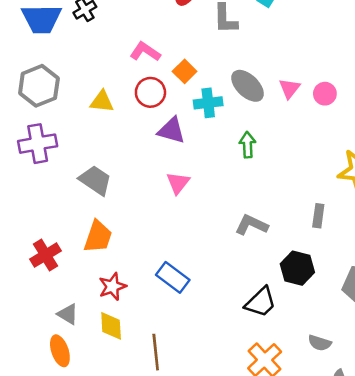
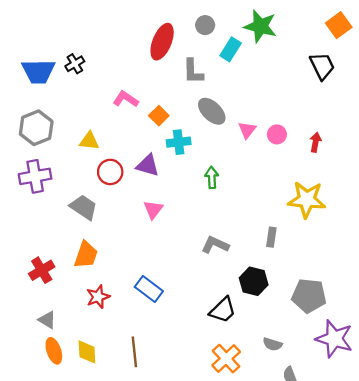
gray ellipse: (248, 86) -> (212, 111), moved
red circle: (150, 92) -> (110, 172), moved
gray triangle: (68, 314) -> (47, 320), moved
yellow diamond: (111, 326) -> (87, 352), moved

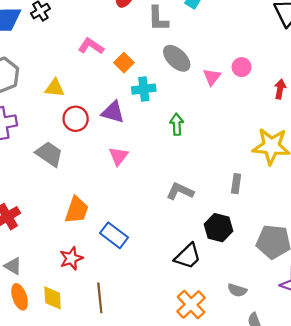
pink circle: (277, 134) -> (242, 67), moved
orange trapezoid: (86, 255) -> (77, 210), moved
red star: (98, 297) -> (71, 258), moved

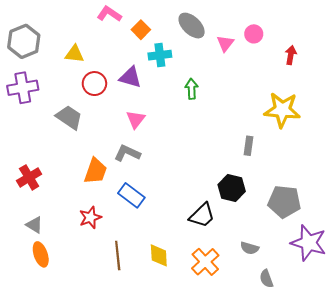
gray L-shape: (180, 191) -> (127, 153), moved
yellow diamond: (53, 298) -> (159, 255), moved

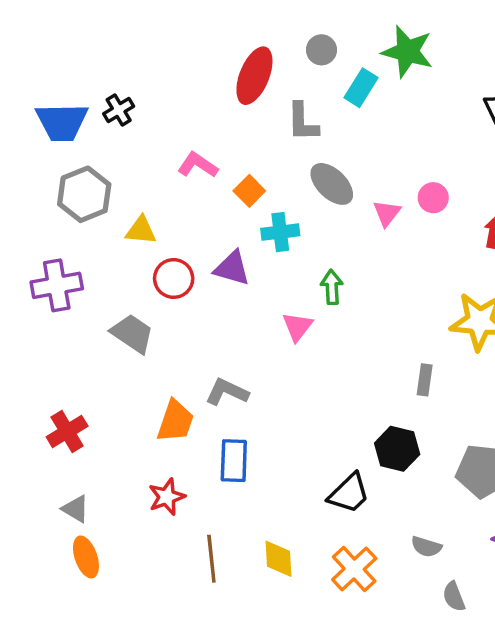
gray hexagon: (24, 41) -> (84, 194), moved
pink triangle: (136, 119) -> (297, 327), moved
blue rectangle: (131, 195) -> (234, 461), turned 55

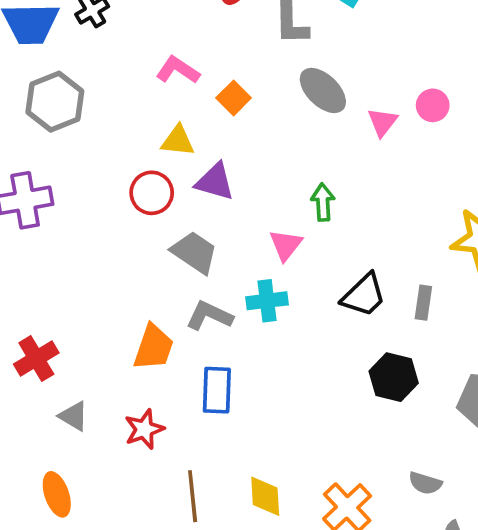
yellow triangle: (141, 230) -> (178, 141), moved
cyan cross: (280, 232) -> (267, 301), moved
gray trapezoid: (132, 334) -> (194, 252), moved
black trapezoid: (349, 493) -> (364, 295), moved
gray triangle: (76, 509) -> (73, 416), moved

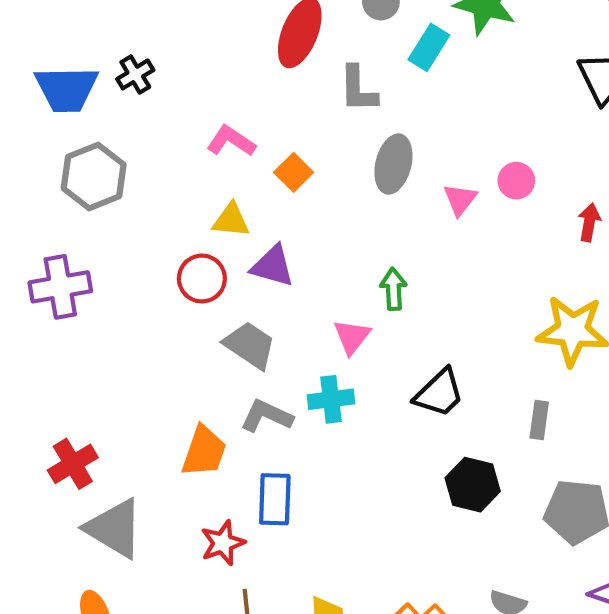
gray ellipse: (323, 90) -> (393, 164), turned 60
gray rectangle: (423, 303) -> (539, 420), moved
gray triangle: (73, 416) -> (114, 528), size x1.8
red star: (144, 429) -> (223, 543), moved

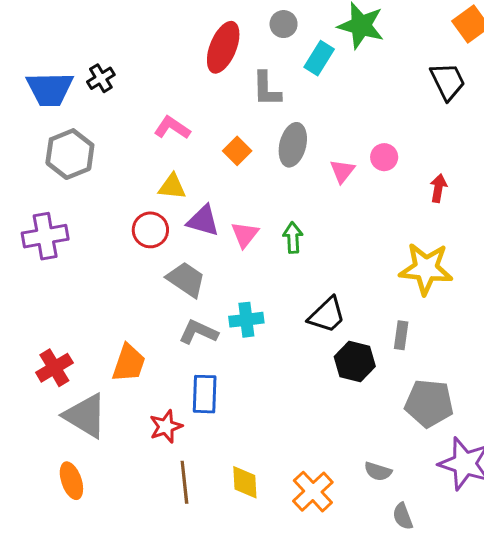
orange square: (294, 172) -> (237, 151), moved
pink triangle: (352, 337) -> (245, 235), moved
orange trapezoid: (204, 451) -> (129, 363), moved
black hexagon: (473, 485) -> (355, 362), moved

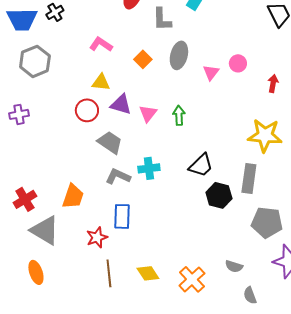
purple cross: (45, 236) -> (19, 114), size x0.7
gray rectangle: (401, 335) -> (249, 178), size x1.6
yellow diamond: (245, 482) -> (148, 273), turned -30

